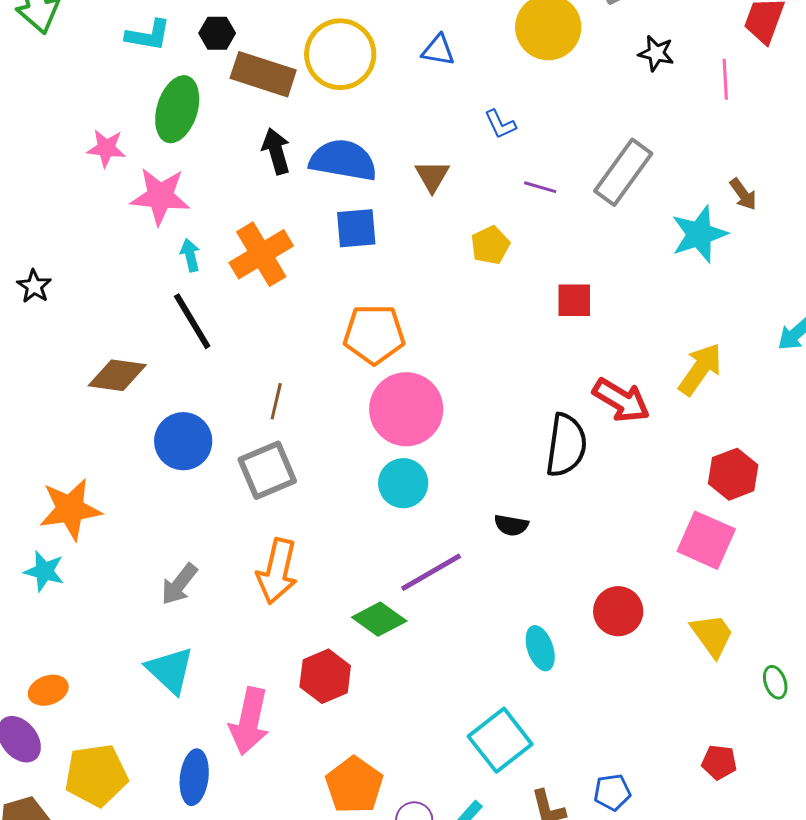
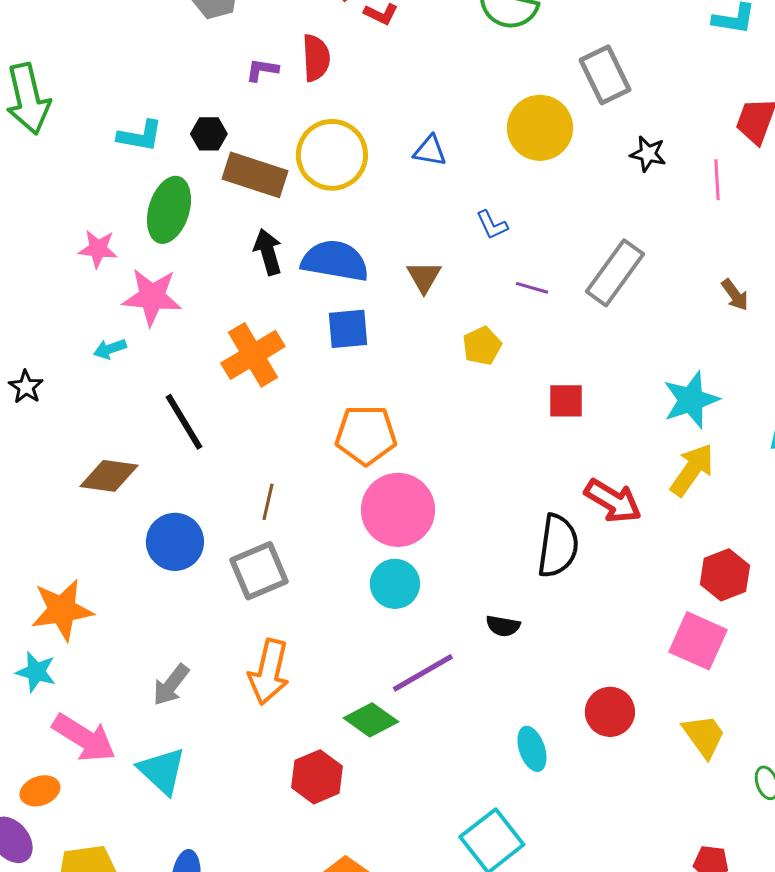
cyan star: (699, 234) -> (691, 400), moved
cyan arrow: (190, 255) -> (110, 349), moved, turned -96
pink arrow: (249, 721) -> (84, 738), moved, turned -70

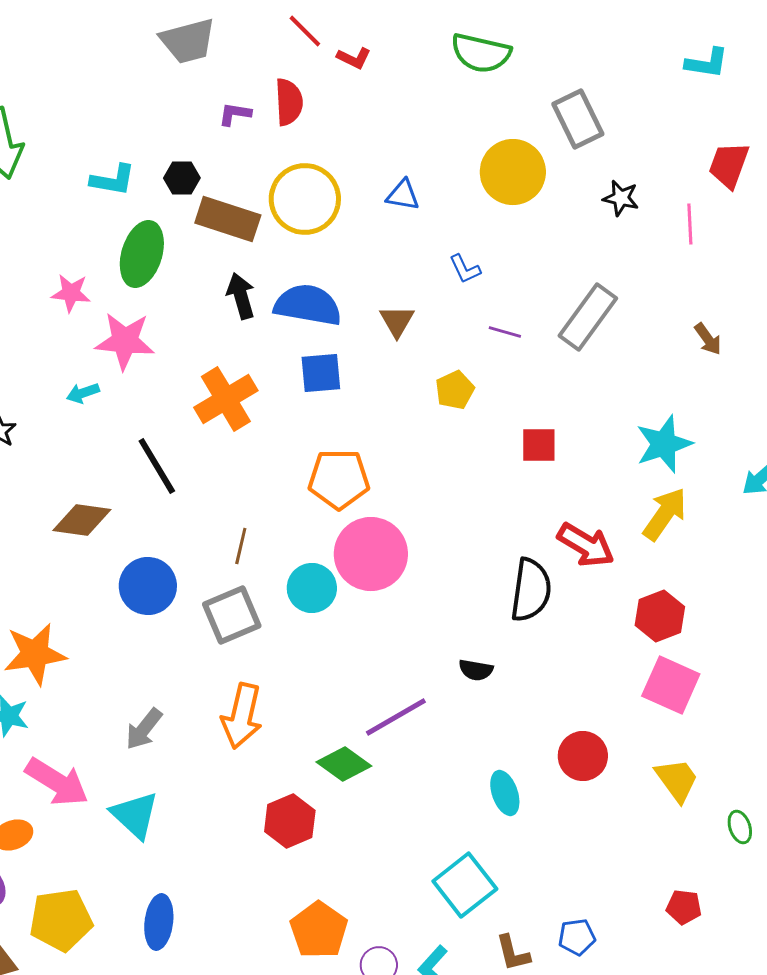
red hexagon: (725, 575) -> (660, 616), moved
cyan circle: (395, 584) -> (312, 588), moved

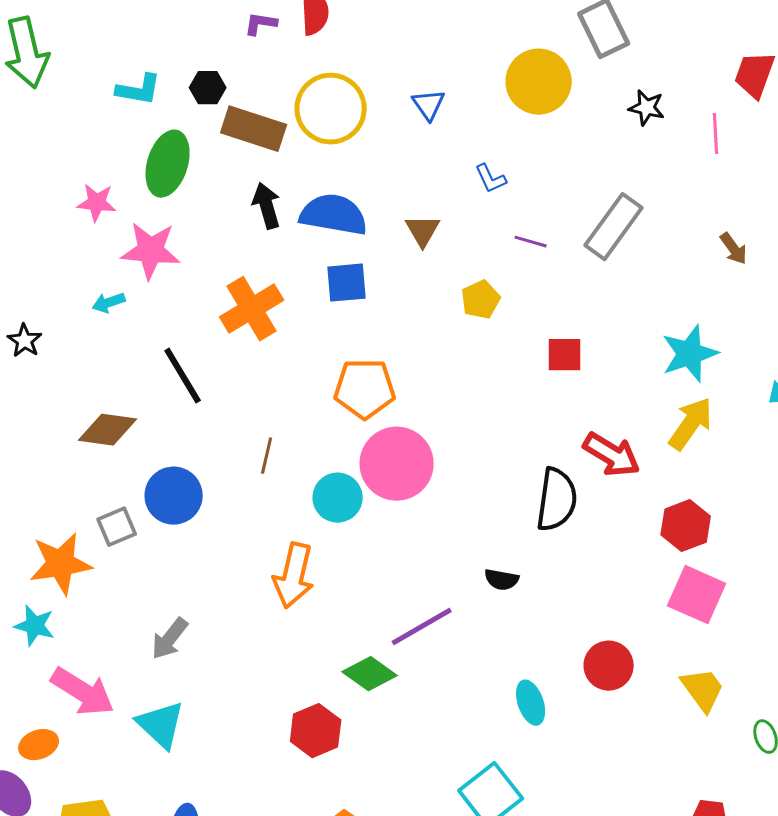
blue triangle: (403, 195) -> (429, 105), turned 45
gray square: (232, 615) -> (117, 527), moved, size x0.7
orange arrow: (242, 716) -> (294, 576), moved

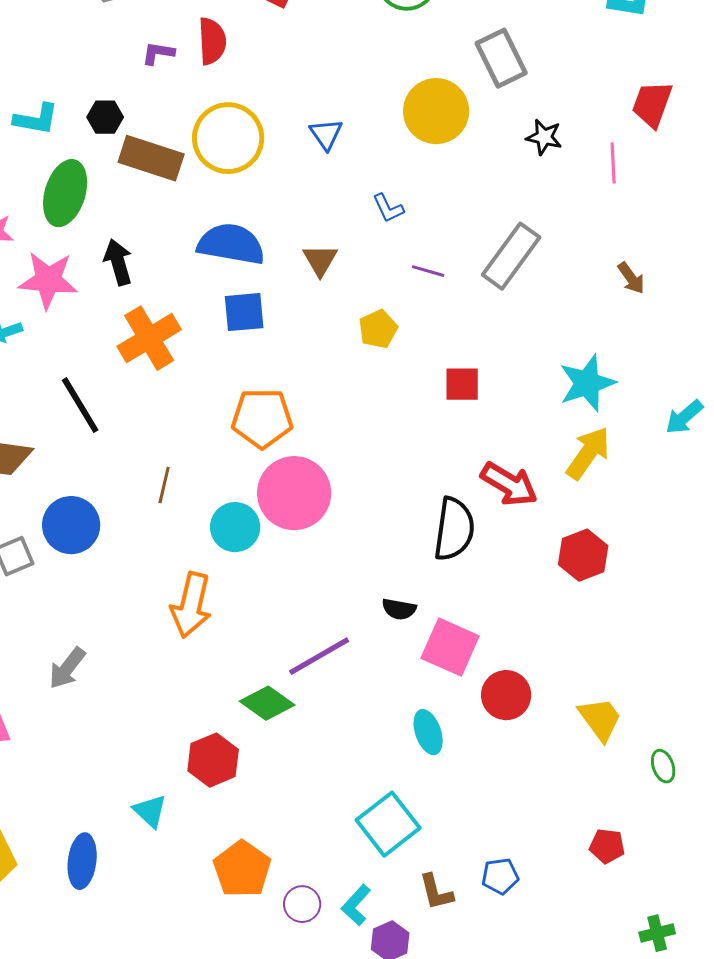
black arrow: (267, 206) -> (118, 262), moved
pink square: (697, 595) -> (450, 647), moved
cyan triangle: (161, 725) -> (150, 811), moved, size x0.7

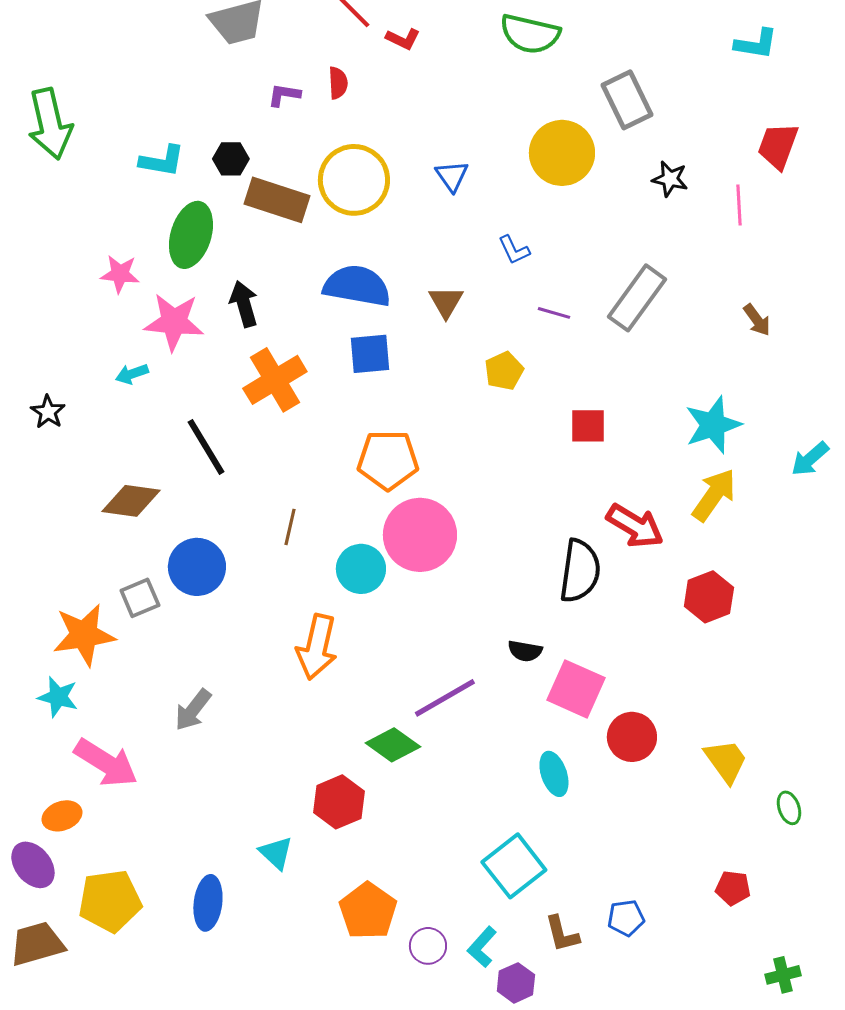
red semicircle: (212, 41) -> (338, 83), size x0.7

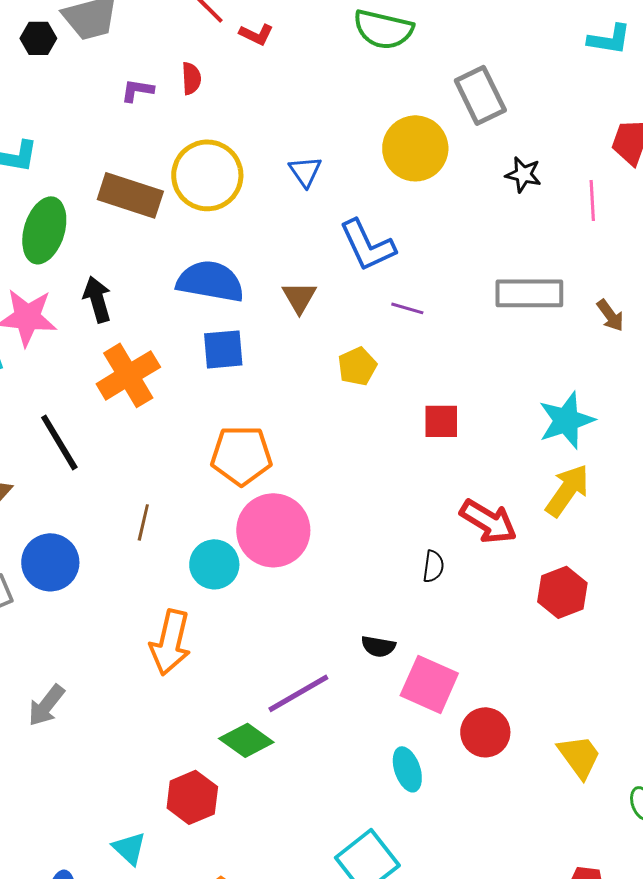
black hexagon: (231, 159) -> (38, 38), moved
blue L-shape: (514, 250) -> (367, 245), size x1.8
gray rectangle: (637, 298) -> (529, 293), moved, turned 54
black semicircle: (580, 571) -> (433, 566), size x0.5

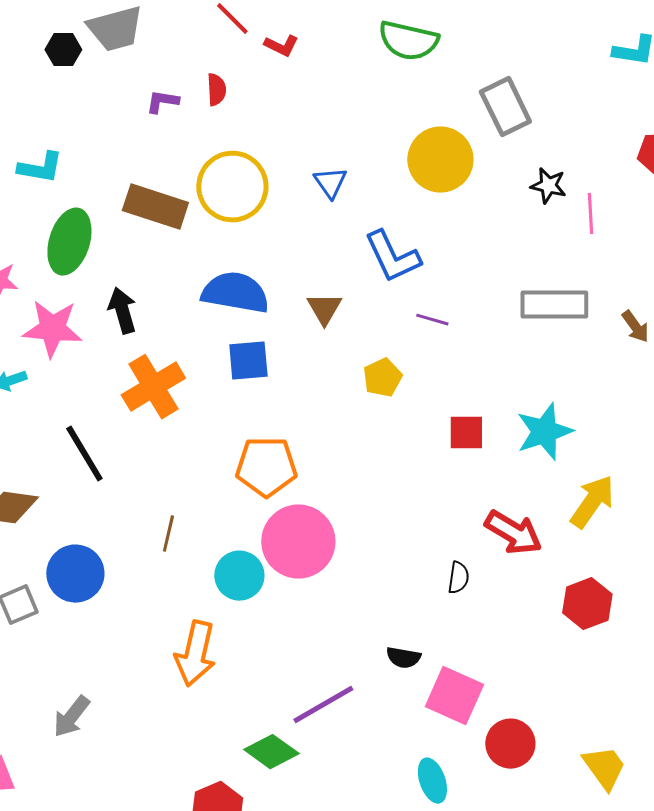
pink line: (592, 200) -> (590, 214), moved
cyan star: (566, 420) -> (544, 432), moved

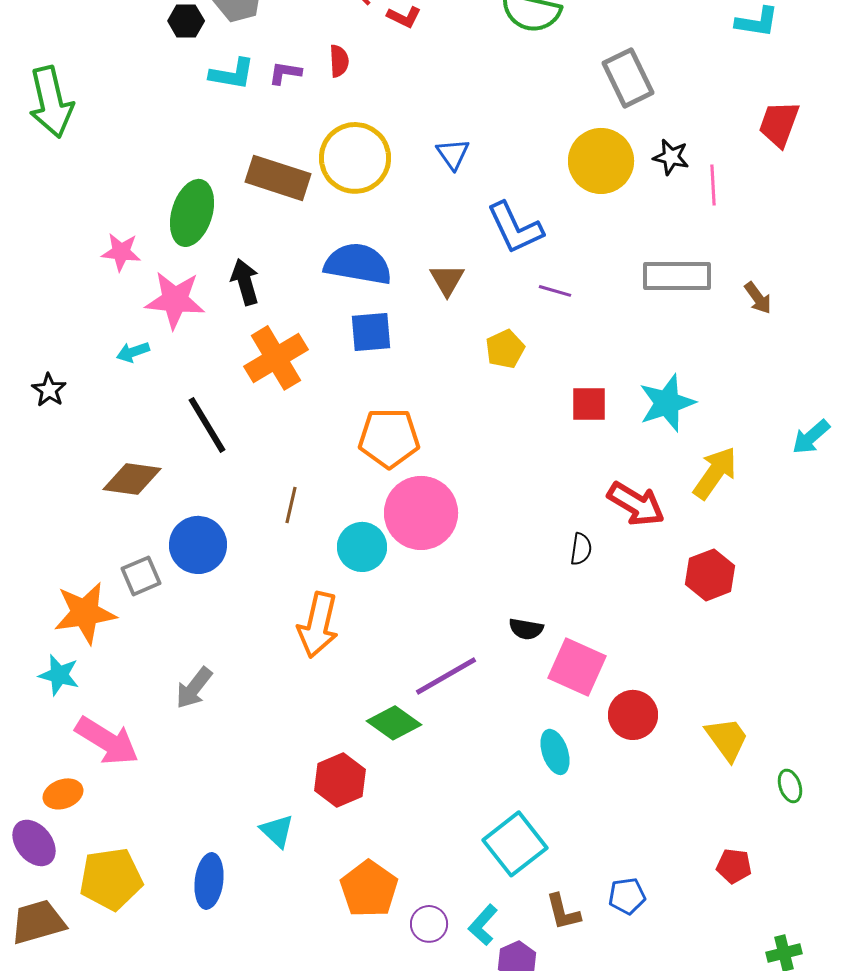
yellow circle: (440, 160) -> (601, 161), moved
cyan L-shape: (40, 168) -> (232, 74), moved

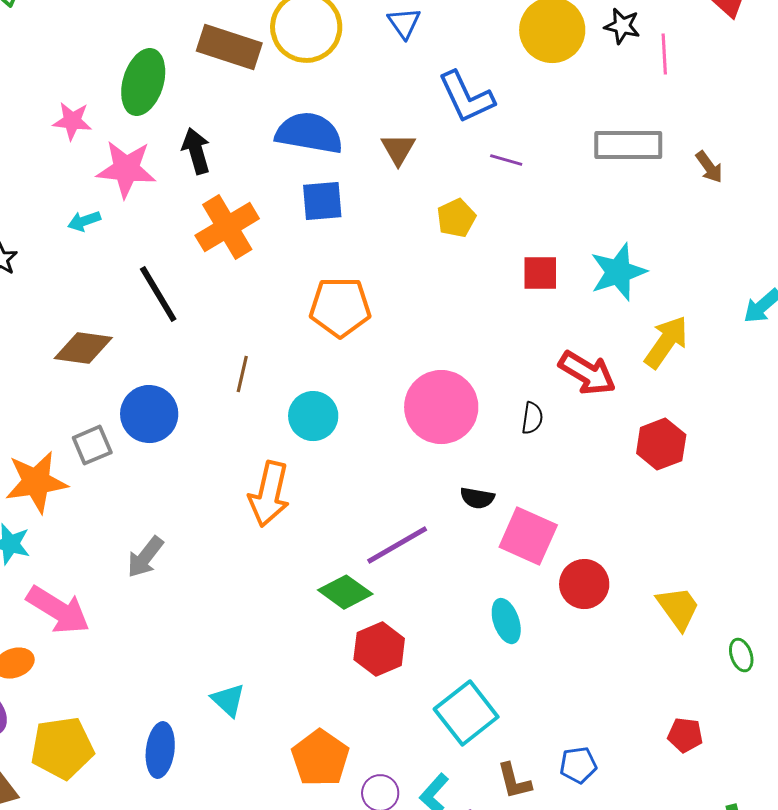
pink circle: (421, 513) -> (441, 407), moved
red hexagon: (340, 780) -> (379, 649), moved

